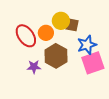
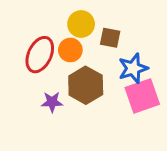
yellow circle: (61, 21) -> (81, 24), moved
red ellipse: (26, 36) -> (40, 55), turned 60

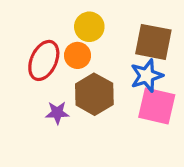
brown square: (110, 38) -> (153, 42), moved, size x1.6
pink square: (142, 96) -> (157, 106), turned 32

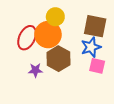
orange circle: (78, 55) -> (48, 35), size x1.6
pink square: (157, 106) -> (97, 66), size x0.7

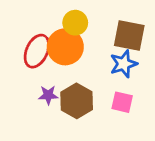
brown hexagon: (58, 59) -> (77, 101), moved
pink square: (97, 66) -> (122, 102), moved

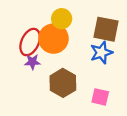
purple star: (48, 95) -> (32, 62), moved
pink square: (122, 102) -> (100, 97), moved

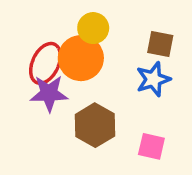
brown square: (106, 29) -> (160, 44), size x0.7
purple star: (32, 62) -> (49, 93), size x1.5

